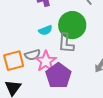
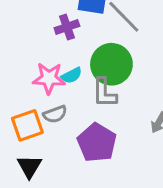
pink star: (46, 61) -> (49, 78), moved, turned -30

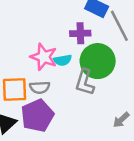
purple cross: (67, 27) -> (80, 33), moved
purple pentagon: (97, 143) -> (37, 116), moved

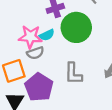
gray L-shape: (85, 82) -> (73, 74), moved
gray semicircle: (40, 87) -> (35, 53), moved

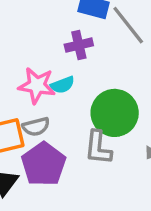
green circle: (76, 27) -> (115, 113), moved
gray semicircle: (35, 53) -> (36, 127), moved

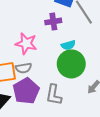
cyan semicircle: (63, 85) -> (68, 45), moved
gray L-shape: (98, 148) -> (54, 95), moved

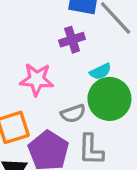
gray semicircle: (23, 68) -> (73, 114), moved

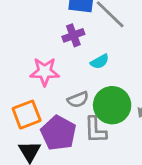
green circle: (109, 99) -> (112, 105), moved

